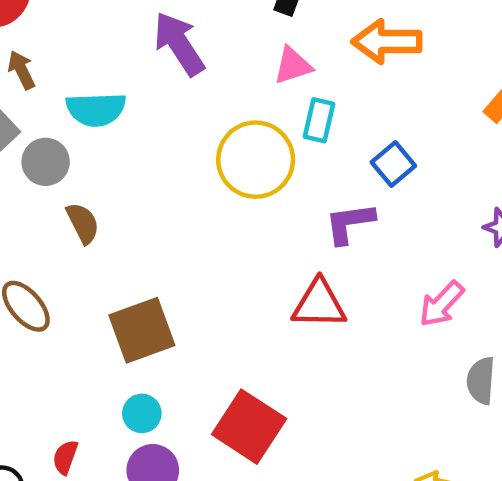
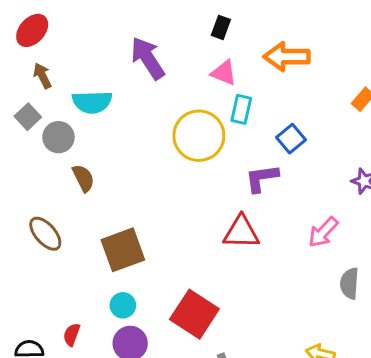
pink triangle: (293, 66) -> (224, 73), turned 40

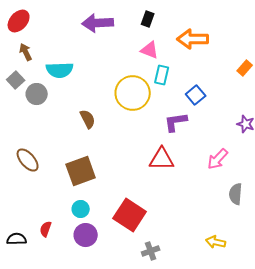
purple arrow: (148, 58) -> (98, 23), moved, turned -60
brown semicircle: (83, 178) -> (88, 119), moved

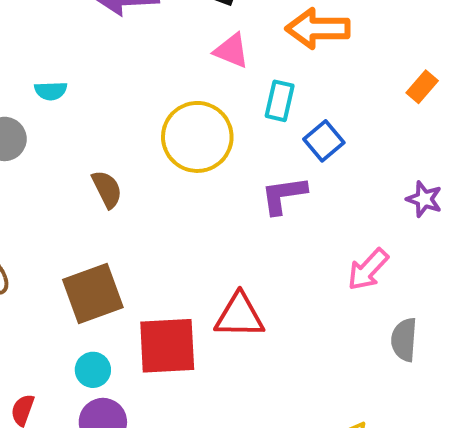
cyan semicircle: (60, 70) -> (51, 91), size x0.6
cyan rectangle: (162, 75) -> (280, 101), moved
red triangle: (162, 159) -> (239, 316), moved
red square: (130, 215) -> (167, 346), moved, turned -36

